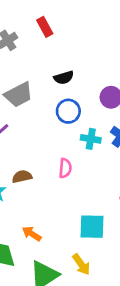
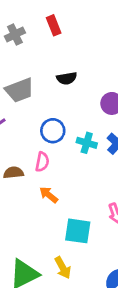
blue circle: (68, 111) -> (53, 131), moved
pink semicircle: (65, 168) -> (42, 162), moved
orange arrow: (32, 234) -> (49, 195), moved

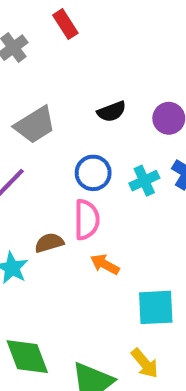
black semicircle: (67, 78) -> (112, 112), moved
cyan cross: (87, 143) -> (144, 181), turned -30
pink semicircle: (42, 162) -> (87, 220), size x1.4

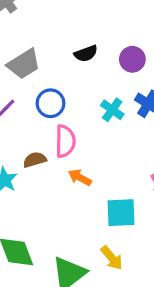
blue circle: (93, 173) -> (51, 103), moved
cyan cross: (144, 181) -> (112, 110), turned -30

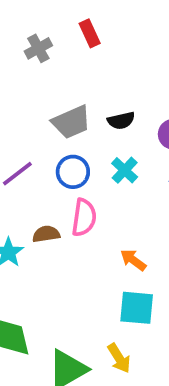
gray trapezoid: (24, 64) -> (71, 122), moved
cyan cross: (112, 110) -> (125, 170), moved
orange arrow: (80, 177) -> (133, 260), moved

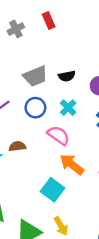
pink semicircle: (84, 217) -> (58, 135), moved, turned -65
orange arrow: (133, 260) -> (72, 164), size x1.5
cyan square: (137, 308) -> (52, 190), moved, turned 30

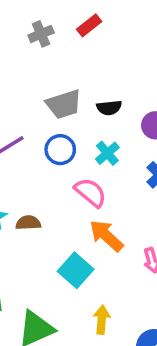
red rectangle: (49, 21) -> (89, 25), turned 70
brown semicircle: (17, 146) -> (28, 223), moved
yellow arrow: (61, 226) -> (102, 320), moved, turned -150

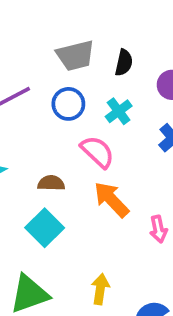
black semicircle: (109, 108) -> (124, 63), turned -75
brown semicircle: (28, 223) -> (51, 183), moved
cyan square: (76, 270) -> (45, 228), moved

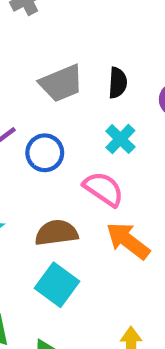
blue circle: (68, 104) -> (45, 153), moved
brown semicircle: (51, 183) -> (56, 233), size x1.4

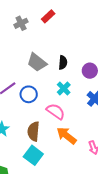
gray trapezoid: (61, 83) -> (37, 62), turned 60
brown semicircle: (56, 233) -> (33, 131), turned -78

